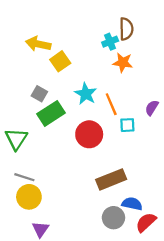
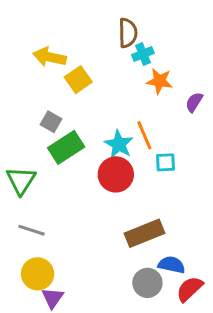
brown semicircle: (126, 29) -> (128, 33), moved
cyan star: (86, 94) -> (119, 144), moved
purple semicircle: (152, 108) -> (194, 102), moved
yellow circle: (29, 197) -> (38, 274), moved

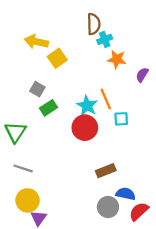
green rectangle: (66, 147) -> (48, 108), size x0.7
brown rectangle: (144, 233) -> (106, 171), size x0.7

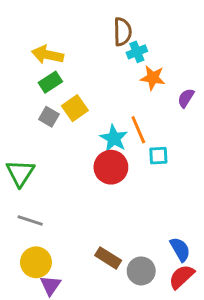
yellow square: (57, 58) -> (75, 108), moved
green rectangle: (48, 108) -> (50, 82), moved
brown rectangle: (106, 171) -> (108, 258), moved, turned 54
blue semicircle: (126, 194) -> (180, 249), moved, turned 48

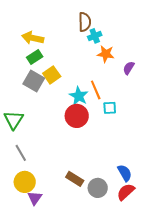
gray square: (49, 117) -> (34, 81), size x1.5
gray line: (30, 221) -> (21, 153), turned 42

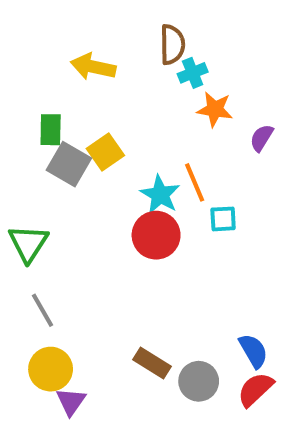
yellow arrow: (33, 38) -> (93, 67), moved
green rectangle: (35, 57) -> (51, 130), moved, turned -56

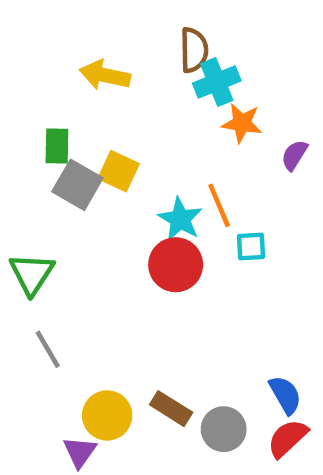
cyan cross: (193, 73) -> (217, 82), size x1.4
yellow square: (105, 152) -> (119, 171), turned -30
yellow circle: (51, 369) -> (107, 415), moved

